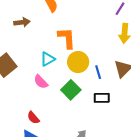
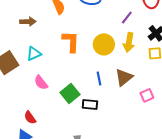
cyan triangle: (48, 59) -> (34, 54), moved
yellow circle: (78, 62) -> (104, 44), moved
black rectangle: (102, 98) -> (90, 104), moved

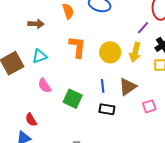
purple line: (127, 17) -> (143, 28), moved
green square: (70, 94) -> (73, 99), turned -30
black rectangle: (90, 104) -> (107, 109), moved

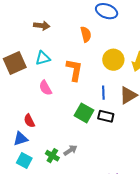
orange semicircle: (68, 11) -> (86, 34), moved
orange L-shape: (77, 47) -> (74, 70), moved
green square: (73, 99) -> (84, 113), moved

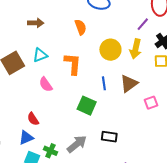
black rectangle: (106, 116) -> (109, 137), moved
gray arrow: (70, 150) -> (77, 144), size x1.5
green cross: (52, 156) -> (50, 151), moved

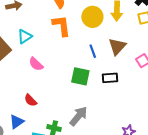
orange L-shape: (73, 64) -> (61, 26), moved
black rectangle: (109, 137) -> (110, 78), moved
blue triangle: (26, 138) -> (17, 122), moved

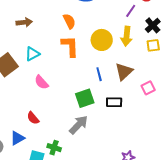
green square: (80, 76) -> (85, 98), turned -36
gray arrow: (78, 116) -> (79, 125), moved

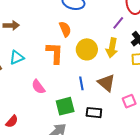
orange semicircle: (69, 21) -> (65, 29), moved
brown triangle: (124, 72) -> (106, 83), turned -42
pink semicircle: (41, 82) -> (38, 87), moved
red semicircle: (33, 118) -> (12, 121), turned -104

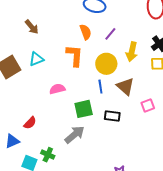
purple line: (118, 23) -> (110, 34), moved
brown arrow: (11, 25) -> (32, 27), turned 49
yellow circle: (87, 49) -> (106, 64), moved
pink semicircle: (38, 87) -> (57, 89), turned 112

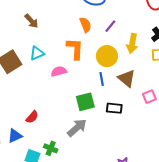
pink semicircle: (57, 89) -> (59, 71), moved

